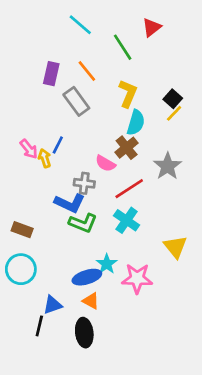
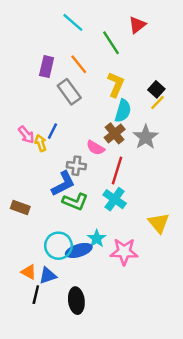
gray star: (167, 166) -> (146, 137), moved
red line: (129, 189) -> (117, 170), turned -40
blue L-shape: (70, 203) -> (63, 184), turned -52
cyan circle: (21, 269) -> (58, 246), moved
orange triangle: (91, 301) -> (29, 272), moved

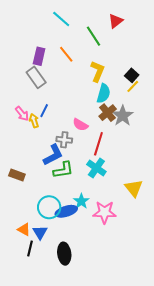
gray rectangle: (69, 92) -> (36, 77), moved
brown cross: (115, 133) -> (108, 113), moved
green L-shape: (75, 202) -> (63, 170), turned -30
blue triangle: (48, 276) -> (40, 232), turned -42

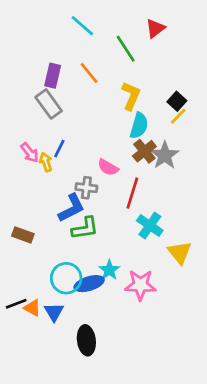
cyan cross: (96, 168) -> (150, 226), moved
black line: (30, 249) -> (16, 304), moved, turned 56

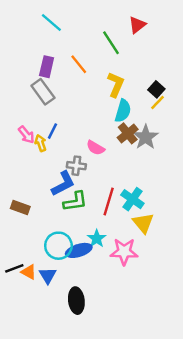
cyan line: (82, 26) -> (51, 22), moved
red line: (132, 193) -> (109, 202), moved
yellow triangle: (180, 253) -> (143, 223), moved

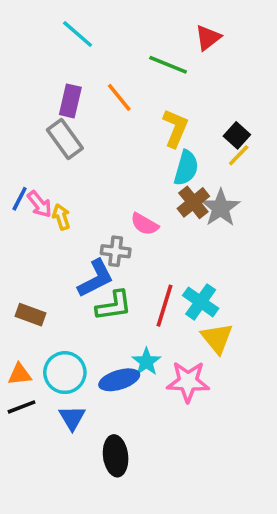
green line: (111, 43) -> (168, 65), turned -35
blue line: (53, 131) -> (20, 199), moved
cyan circle: (58, 246) -> (65, 373), moved
orange triangle: (29, 272) -> (20, 374), moved, turned -35

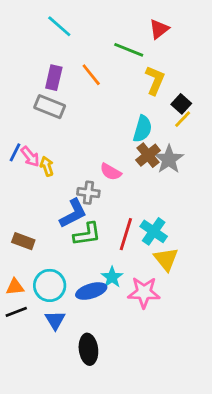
yellow L-shape: (175, 128) -> (155, 80), moved
gray rectangle: (65, 139) -> (50, 107), turned -32

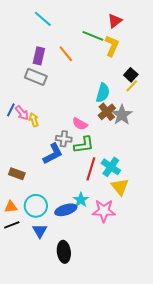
yellow L-shape: (155, 80) -> (112, 46), moved
green L-shape: (87, 234) -> (84, 145), moved

